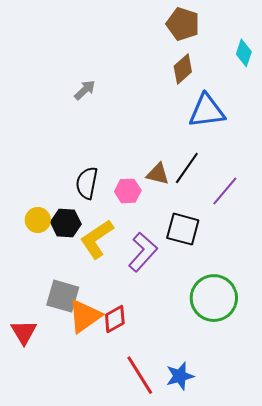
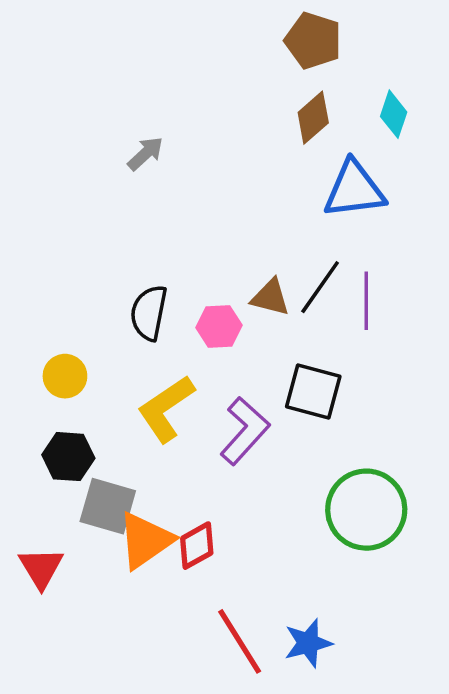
cyan diamond: (244, 53) -> (394, 114), moved
purple line: (225, 191) -> (366, 301), moved, turned -40
black hexagon: (66, 223) -> (68, 457), moved

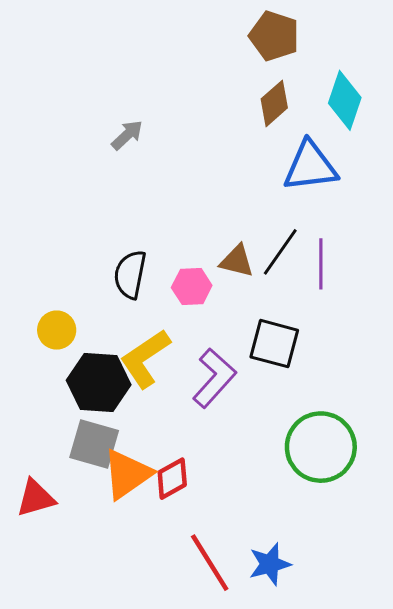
cyan diamond: (394, 114) -> (345, 100), size x1.4
black hexagon: (68, 457) -> (99, 383), moved, size x1.4
red triangle: (41, 568) -> (36, 498), turned 45

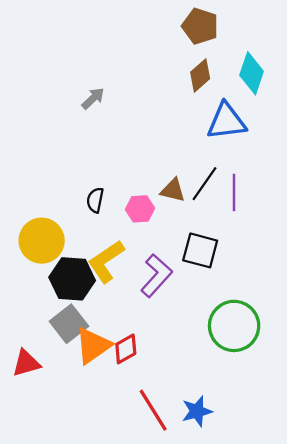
black semicircle: (130, 274) -> (95, 200), size x0.7
yellow circle: (57, 330) -> (42, 241), size x1.6
gray square: (94, 444) -> (69, 324), turned 36

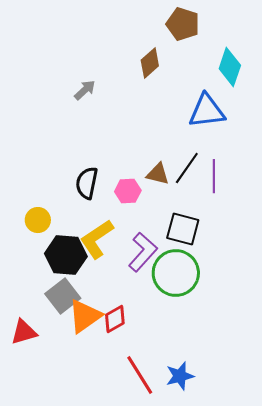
brown diamond: (200, 75) -> (150, 63), moved
black semicircle: (95, 200) -> (87, 183), size x1.4
yellow circle: (42, 241) -> (38, 220), size x0.6
green circle: (234, 326) -> (176, 273), moved

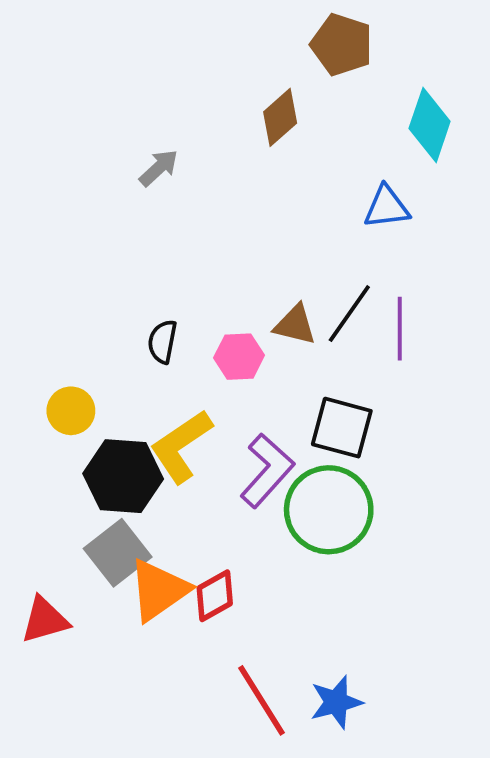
blue triangle: (207, 111) -> (387, 207), size x0.7
black semicircle: (87, 183) -> (162, 342), size x0.7

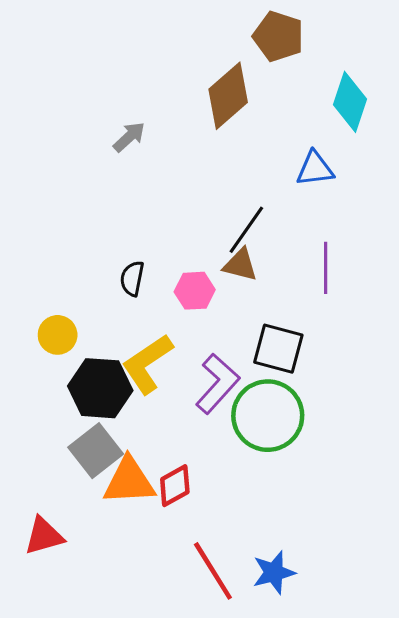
brown diamond: (280, 117) -> (228, 96), size x1.4
black line: (349, 314) -> (246, 230), moved
orange triangle: (159, 590) -> (129, 481), turned 32
red triangle: (45, 620) -> (44, 536), moved

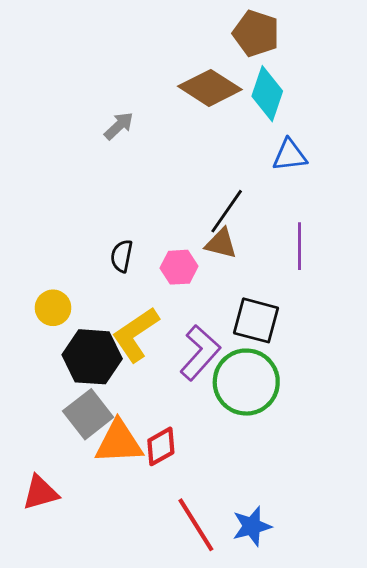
brown diamond: (228, 96) -> (210, 88), turned 74
cyan diamond: (350, 102) -> (267, 94), moved

